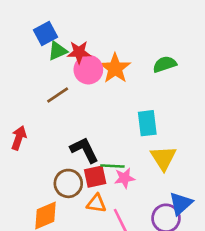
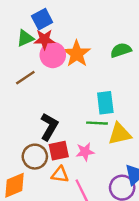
blue square: (46, 33) -> (42, 19), moved
black L-shape: (84, 150) -> (49, 127), turned 56
yellow triangle: (163, 158) -> (120, 134), turned 50
green line: (112, 166) -> (97, 123), moved

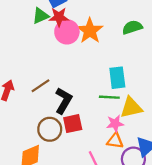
brown line: (25, 78) -> (41, 86), moved
pink star: (85, 152) -> (115, 124), moved
orange triangle: (60, 174) -> (115, 141), moved

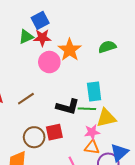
pink circle: (67, 32) -> (49, 62), moved
black L-shape: (63, 101) -> (68, 107), moved, turned 75

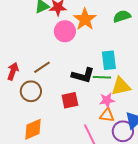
brown circle: (34, 137) -> (31, 91), moved

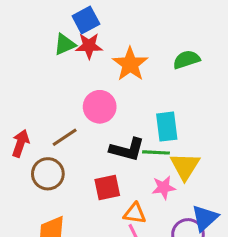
pink circle: (65, 31) -> (100, 107), moved
yellow triangle: (121, 86) -> (185, 166), turned -45
orange triangle: (107, 115) -> (135, 213), moved

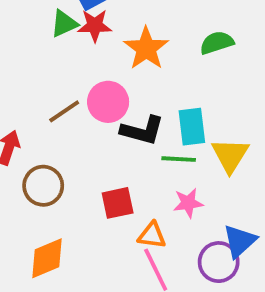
brown line: (65, 137) -> (64, 111), moved
black L-shape: (127, 149) -> (142, 130), moved
yellow triangle: (185, 166) -> (230, 155), moved

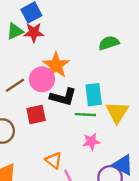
orange star: (146, 48) -> (56, 65), moved
red square: (118, 203) -> (36, 115), moved
orange triangle: (152, 235) -> (54, 160), moved, turned 30
blue triangle: (240, 241) -> (123, 165), turned -50

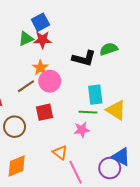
orange star: (56, 65) -> (40, 68), moved, size x0.7
black L-shape: (63, 97) -> (84, 58), moved
yellow triangle: (117, 112) -> (116, 110), turned -30
pink star: (91, 142) -> (82, 130), moved

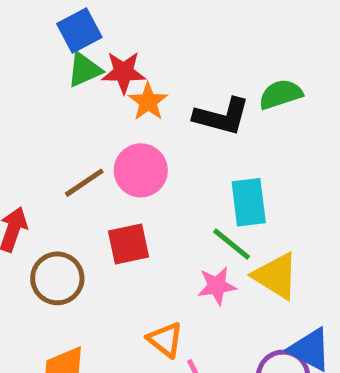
blue square: (40, 22) -> (79, 31), moved
orange star: (40, 68) -> (148, 102), moved
yellow triangle: (116, 110) -> (276, 276), moved
green line: (88, 112) -> (232, 244), turned 36

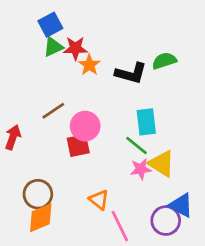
pink circle: (141, 170) -> (85, 126), moved
brown circle: (57, 278) -> (38, 194), moved
pink star: (217, 286) -> (141, 169), moved

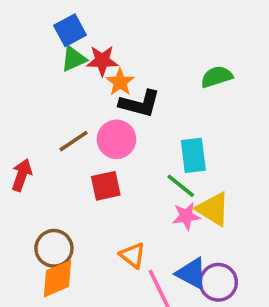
black L-shape: (131, 73) -> (140, 104), moved
pink circle: (85, 126) -> (116, 139), moved
blue triangle: (181, 205) -> (192, 273), moved

